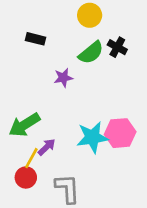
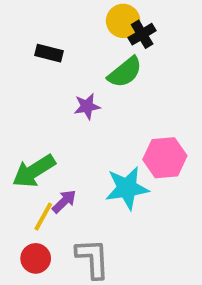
black cross: (117, 47) -> (142, 34), moved, turned 30
pink hexagon: (120, 133) -> (165, 158), moved
red circle: (26, 177) -> (36, 258), moved

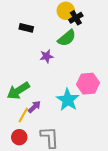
cyan star: (127, 188) -> (68, 100), turned -30

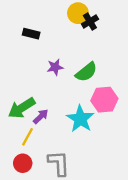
green semicircle: (67, 38) -> (86, 72), moved
purple arrow: (34, 107) -> (41, 116), moved

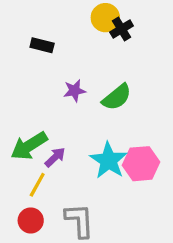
pink hexagon: (104, 100) -> (141, 164), moved

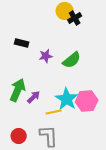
black rectangle: (42, 45) -> (22, 43), moved
green arrow: (29, 146) -> (18, 90), turned 145
yellow line: (37, 185) -> (54, 112), moved, turned 49

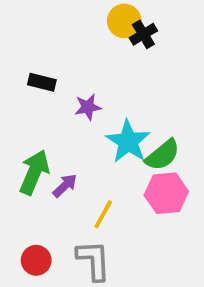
green semicircle: (72, 60) -> (163, 155), moved
cyan star: (67, 99) -> (128, 142), moved
yellow line: (54, 112) -> (103, 214), turned -49

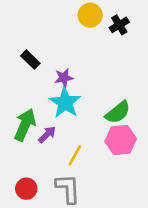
black cross: (143, 34) -> (119, 25), moved
black rectangle: (42, 82) -> (30, 60), turned 30
cyan star: (128, 142) -> (65, 103), moved

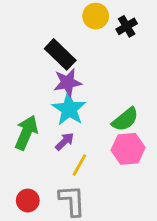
black rectangle: (30, 60) -> (60, 54), moved, size x1.5
purple star: (64, 78) -> (68, 82), size x1.4
purple arrow: (47, 135) -> (65, 141), moved

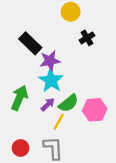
black cross: (127, 26) -> (87, 38), moved
black rectangle: (60, 54) -> (30, 43), moved
green semicircle: (125, 119) -> (68, 103), moved

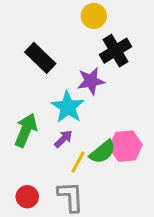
black cross: (87, 38) -> (115, 51), size x1.5
purple star: (50, 61) -> (91, 81), moved
green semicircle: (68, 103) -> (102, 152), moved

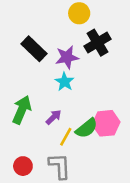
purple star: (91, 81) -> (67, 57), moved
cyan star: (68, 107) -> (65, 82), moved, size x0.7

